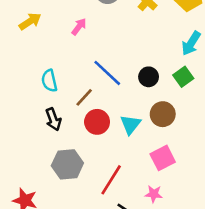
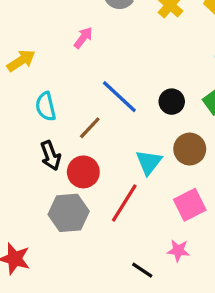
yellow arrow: (30, 21) -> (21, 61), moved
red circle: (97, 122) -> (83, 172), moved
red line: (111, 180) -> (124, 203), moved

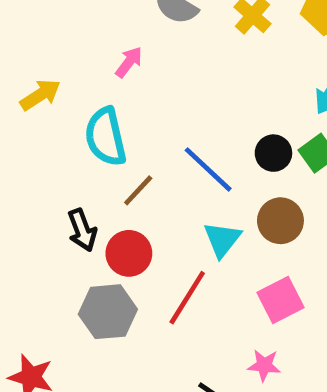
blue line: (119, 97) -> (208, 169), moved
black circle: (172, 102) -> (273, 153), moved
cyan semicircle: (46, 106) -> (106, 137), moved, size x1.4

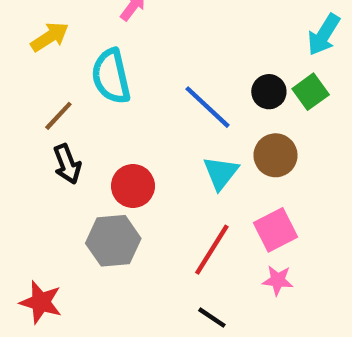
brown line: (138, 190) -> (58, 116), moved
black arrow: (82, 230) -> (67, 164), moved
red line: (187, 298) -> (212, 250), moved
pink star: (264, 365) -> (278, 280), moved

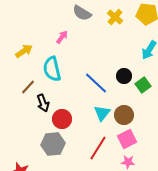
green square: (311, 92) -> (143, 85), moved
brown circle: (275, 155) -> (124, 115), moved
black arrow: (67, 164) -> (43, 103), moved

